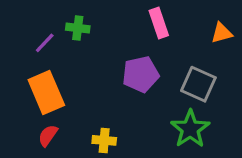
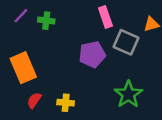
purple line: (45, 43) -> (21, 16), moved
gray square: (198, 84) -> (126, 42), moved
red semicircle: (48, 136) -> (34, 100), moved

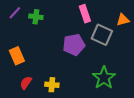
orange rectangle: (23, 68) -> (17, 56), size x0.7

